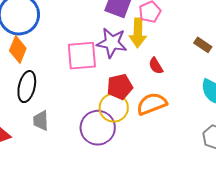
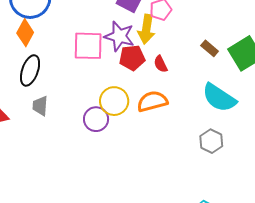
red pentagon: (120, 87) -> (132, 58), moved
purple circle: (98, 128) -> (96, 119), size x0.7

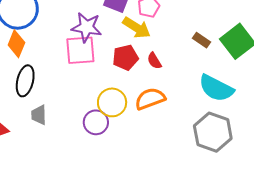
yellow arrow: (146, 29) -> (137, 28), turned -60
purple star: (119, 36) -> (87, 27), moved
gray hexagon: (211, 141) -> (213, 132), size x1.6

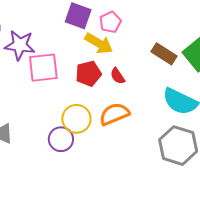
purple star: (87, 27) -> (20, 45), moved
brown rectangle: (201, 40) -> (164, 54), size x1.4

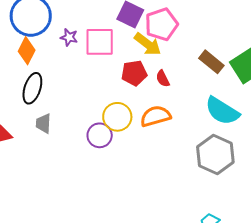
pink pentagon: (110, 22) -> (161, 24), size x1.5
purple star: (20, 45) -> (69, 37), size x0.6
pink square: (43, 68) -> (100, 42), moved

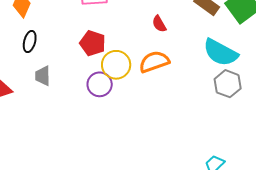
red pentagon: (134, 73) -> (93, 43), moved, turned 30
black ellipse: (32, 88) -> (30, 41), size x0.7
gray hexagon: (215, 154) -> (228, 84), moved, size x0.7

